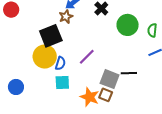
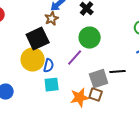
green circle: (128, 25) -> (90, 38), moved
gray square: (110, 79) -> (99, 79), turned -36
orange star: (90, 97) -> (80, 98), turned -30

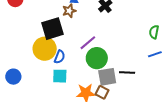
green circle: (90, 38) -> (97, 58), moved
purple line: (75, 58) -> (88, 43), moved

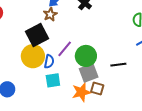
purple line: (88, 43) -> (65, 49), moved
gray square: (107, 77) -> (89, 73), moved

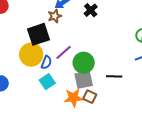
cyan square: (53, 80) -> (47, 82), turned -35

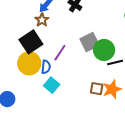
green circle: (84, 63) -> (104, 50), moved
gray square: (84, 80) -> (90, 42), moved
orange star: (73, 98) -> (112, 89), moved

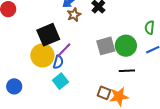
brown star: (42, 20) -> (74, 15), moved
green circle: (104, 50) -> (126, 46), moved
purple line: (60, 53) -> (64, 50), moved

